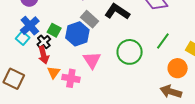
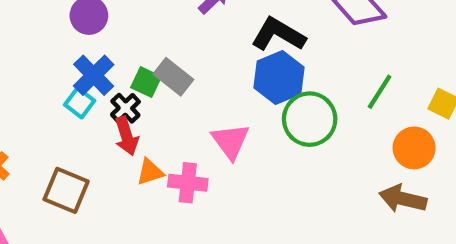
gray rectangle: (90, 19) -> (173, 77), moved
blue hexagon: (77, 34) -> (279, 77), moved
orange triangle: (54, 72) -> (150, 172), turned 40

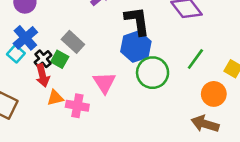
black L-shape: (278, 35) -> (137, 21), turned 48
green square: (146, 82) -> (60, 59), moved

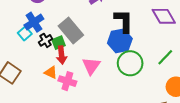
gray rectangle: (73, 42) -> (71, 30), size x1.4
green square: (60, 59) -> (59, 43), turned 32
red arrow: (43, 75) -> (62, 55), moved
orange triangle: (55, 98) -> (51, 72), turned 32

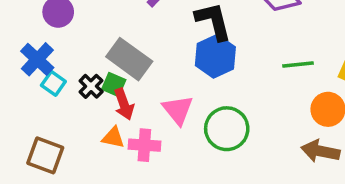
blue cross: (34, 22) -> (37, 59), moved
green square: (59, 43) -> (114, 85), turned -32
green line: (165, 57) -> (298, 65), turned 54
green circle: (130, 63) -> (227, 129), moved

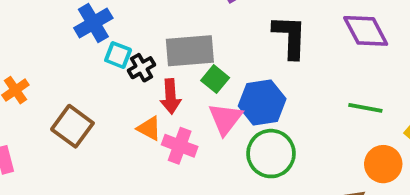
blue hexagon: (215, 56) -> (262, 102), moved
gray rectangle: (129, 59) -> (190, 51), turned -57
cyan square: (53, 83) -> (118, 55), moved, turned -30
green square: (114, 85) -> (215, 79), moved

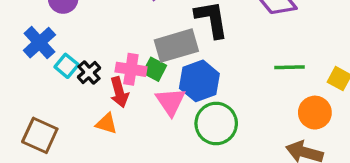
gray rectangle: (190, 51) -> (176, 46), moved
cyan square: (118, 55) -> (67, 66), turned 30
pink cross: (180, 146) -> (131, 69), moved

